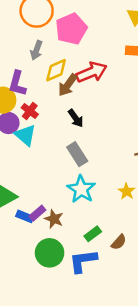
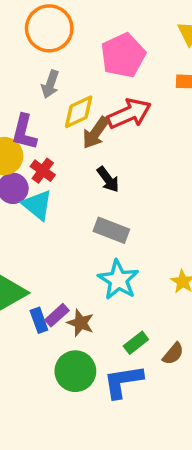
pink pentagon: (71, 29) -> (123, 55), moved
gray rectangle: (77, 154) -> (111, 230), turned -35
blue rectangle: (25, 216) -> (39, 320), turned 49

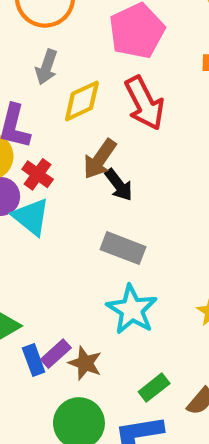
red arrow: (129, 114) -> (144, 103), turned 87
brown arrow: (96, 133) -> (100, 159), moved

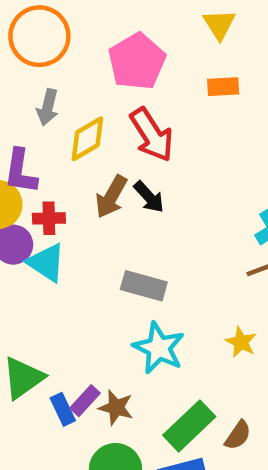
red cross: (38, 174) -> (49, 218), turned -32
black arrow: (119, 185) -> (149, 197), moved
green rectangle: (154, 388) -> (189, 426), size x1.6

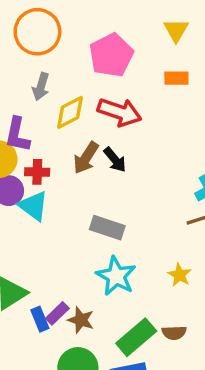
red arrow: (152, 135) -> (120, 112), turned -42
brown semicircle: (238, 435) -> (174, 333), moved, turned 50

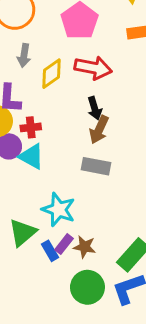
brown arrow: (86, 158) -> (99, 130), moved
black arrow: (115, 160) -> (95, 108), turned 30
cyan star: (116, 276) -> (59, 210), moved

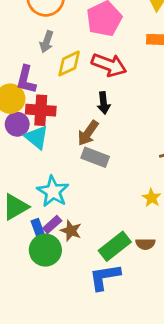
red cross: (31, 127) -> (41, 110), size x1.5
brown arrow: (99, 130) -> (88, 133), moved
green circle: (87, 287) -> (45, 250), moved

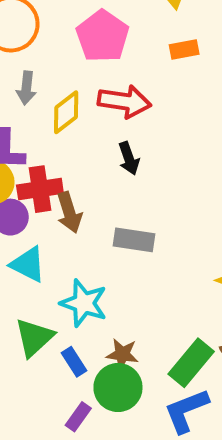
brown arrow: (88, 133) -> (69, 212), moved, turned -40
cyan triangle: (37, 137) -> (28, 264), moved
purple rectangle: (52, 225) -> (78, 417), moved
green circle: (45, 250) -> (118, 388), moved

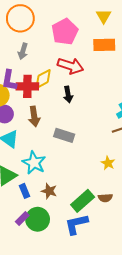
orange rectangle: (184, 49) -> (104, 45), size x1.5
yellow diamond: (66, 112) -> (43, 79), moved
red cross: (40, 189) -> (27, 86), moved
green circle: (118, 388) -> (38, 219), moved

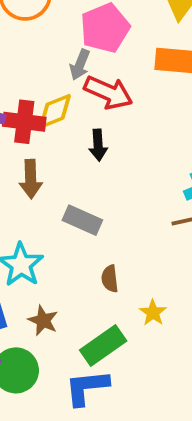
gray arrow: (23, 51) -> (80, 65), moved
yellow star: (108, 163) -> (153, 313), moved
brown semicircle: (105, 198) -> (110, 279), moved, turned 80

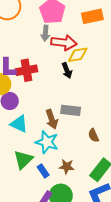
yellow diamond: (55, 111) -> (78, 55), moved, turned 30
brown arrow: (31, 179) -> (52, 119), moved

